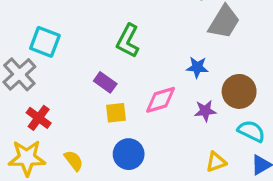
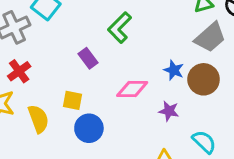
brown circle: (239, 91) -> (204, 79), moved
yellow square: (116, 113) -> (72, 100), moved
yellow semicircle: (74, 161) -> (38, 119), size x1.4

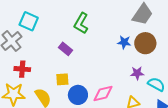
red cross: (19, 71) -> (22, 69), turned -35
pink diamond: (132, 89) -> (103, 93), moved
purple star: (169, 111) -> (137, 73), moved

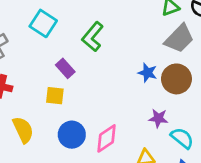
cyan square: (29, 21) -> (43, 23), moved
yellow square: (62, 79) -> (55, 96), moved
pink diamond: (103, 93) -> (107, 138), turned -30

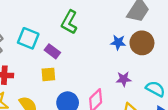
cyan square: (43, 23) -> (28, 38), moved
purple star: (158, 118) -> (124, 79), moved

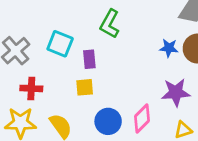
purple rectangle: (52, 51) -> (89, 59), turned 48
purple star: (124, 79) -> (176, 92), size x1.5

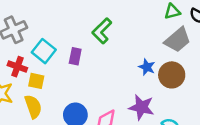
cyan square: (60, 44) -> (44, 51), moved
yellow square: (85, 87) -> (36, 81), moved

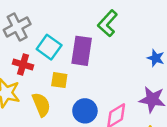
purple rectangle: (75, 56) -> (82, 51), size x1.6
yellow square: (36, 81) -> (59, 80), moved

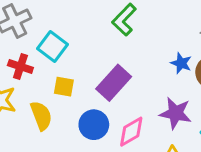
purple rectangle: (82, 51) -> (114, 83), moved, turned 32

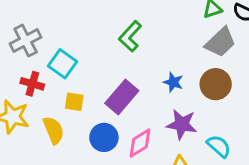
blue star: (181, 63) -> (173, 82), moved

